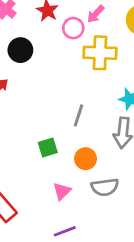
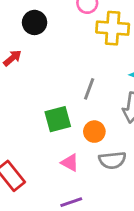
green square: (48, 147) -> (58, 119), size x1.4
pink triangle: (62, 191) -> (70, 163), turned -48

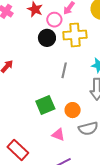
black circle: (35, 22) -> (47, 38), moved
gray line: (89, 89) -> (64, 70), moved

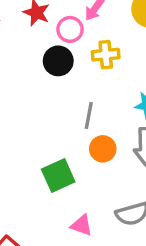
yellow cross: (75, 35) -> (106, 55), size x0.7
orange circle: (73, 110) -> (103, 149), moved

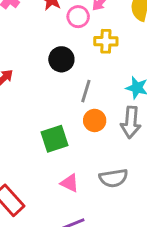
black circle: (58, 61) -> (61, 59), moved

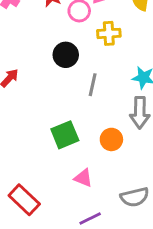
orange circle: (95, 120) -> (111, 139), moved
gray semicircle: (113, 178) -> (135, 197), moved

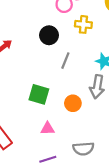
green square: (65, 135) -> (39, 94), turned 30
pink triangle: (83, 178) -> (48, 128), turned -32

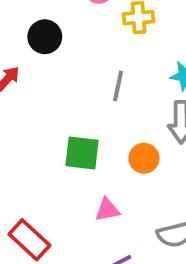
black circle: (49, 35) -> (45, 37), moved

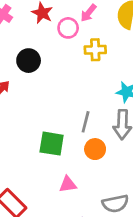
gray line: (118, 86) -> (86, 122), moved

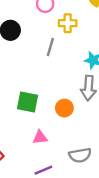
gray line: (86, 122) -> (50, 47), moved

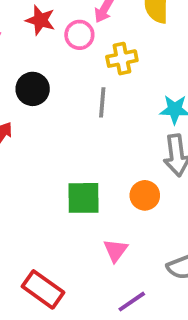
pink triangle: (40, 137) -> (115, 250), turned -35

